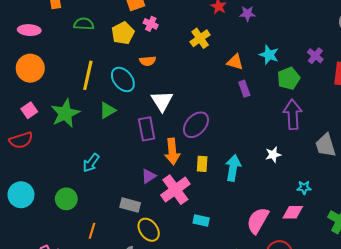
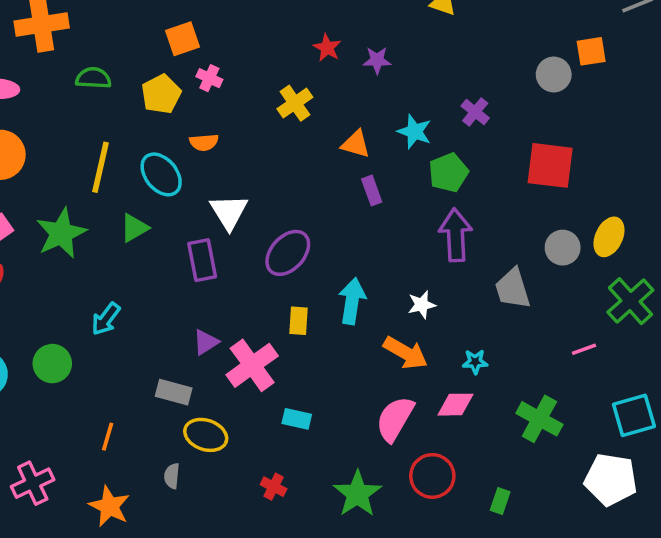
purple cross: (315, 56) -> (475, 112), moved
orange arrow: (172, 152) -> (406, 353), moved, turned -55
cyan arrow: (233, 168) -> (352, 301), moved
green circle: (66, 199) -> (52, 364), moved
yellow ellipse: (149, 230) -> (206, 435), turned -35

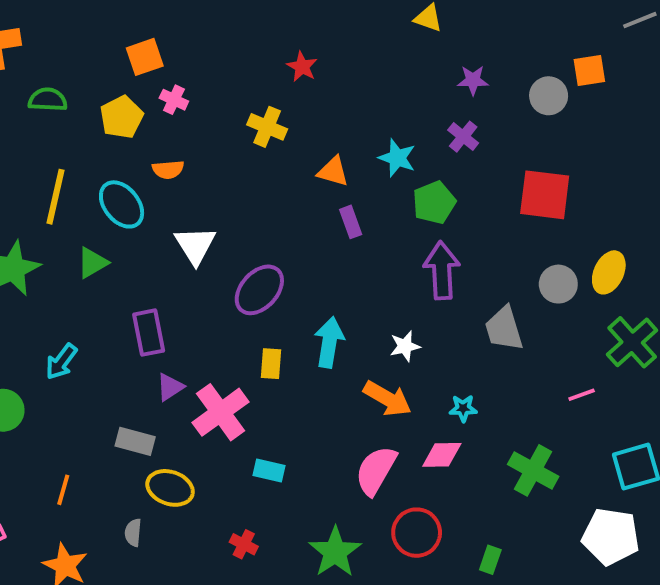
purple star: (377, 60) -> (473, 80), moved
yellow cross: (295, 103) -> (267, 127), turned -32
purple rectangle: (202, 260) -> (149, 333), moved

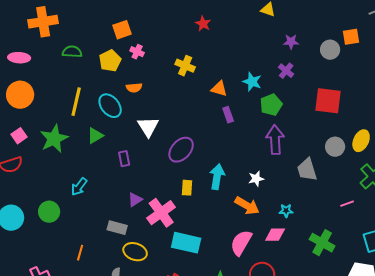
red star: (302, 67) -> (203, 24), moved
purple rectangle: (149, 333) -> (124, 159), moved, size x0.7
cyan rectangle: (269, 470) -> (186, 243), size x1.8

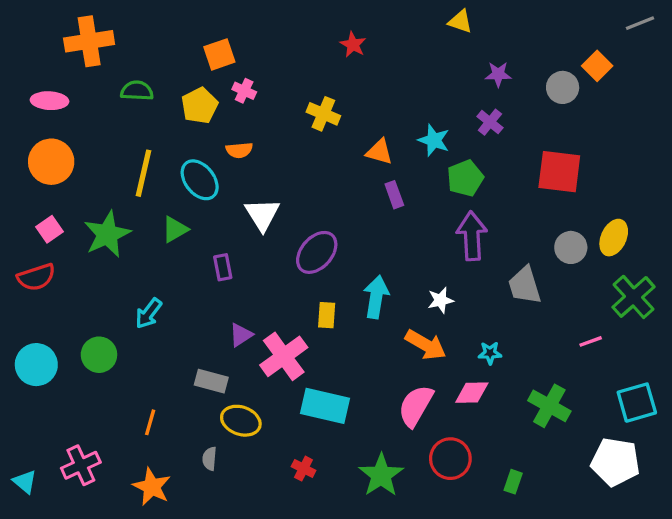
orange square: (351, 37) -> (597, 66), turned -36

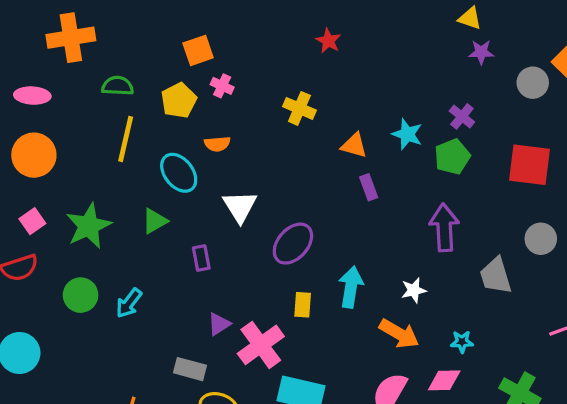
yellow triangle: (460, 21) -> (470, 18), moved
purple star: (498, 74) -> (481, 52), moved
yellow line: (144, 173) -> (126, 139), moved
green pentagon: (465, 178) -> (452, 157), moved
green circle: (99, 355) -> (81, 295), moved

